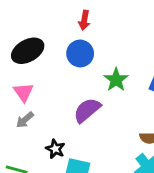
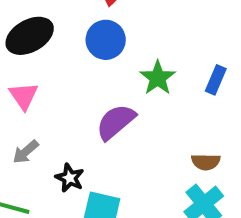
gray arrow: (25, 120) -> (26, 152), moved

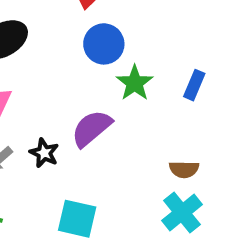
blue circle: (106, 40) -> (104, 44), moved
black star: (70, 178) -> (44, 153), moved

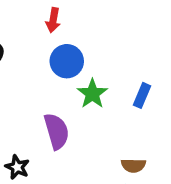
purple semicircle: (91, 128) -> (57, 131), turned 114
black star: (44, 153) -> (17, 167), moved

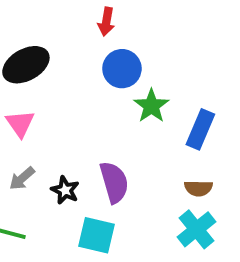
blue rectangle: (142, 95) -> (200, 129), moved, size x1.4
purple semicircle: (57, 131) -> (114, 182), moved

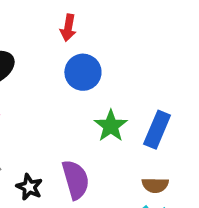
green star: (151, 106) -> (111, 126), moved

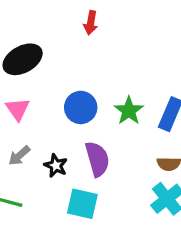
blue circle: (83, 72) -> (81, 107), moved

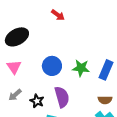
red arrow: (91, 23) -> (58, 15), turned -64
green star: (129, 111) -> (81, 68), turned -30

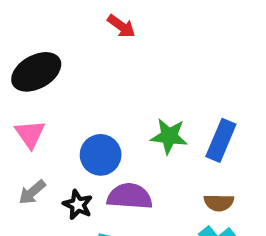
blue circle: (52, 66) -> (101, 155), moved
purple semicircle: (62, 97) -> (130, 196), turned -70

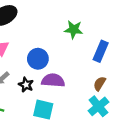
green star: (169, 136) -> (74, 30), moved
brown semicircle: (219, 203) -> (100, 84), turned 120

